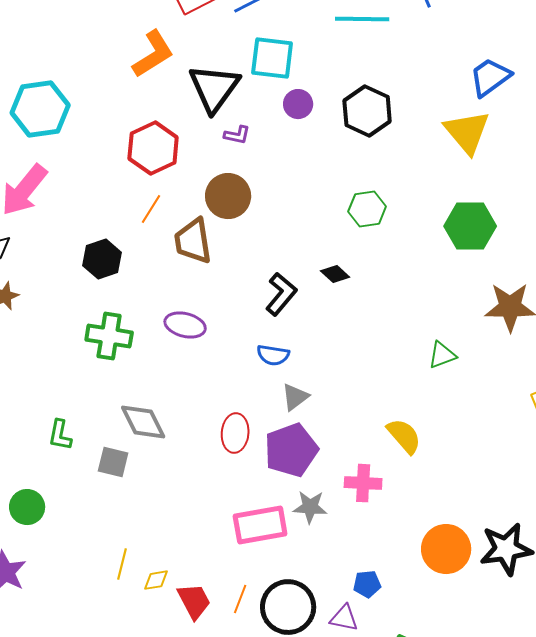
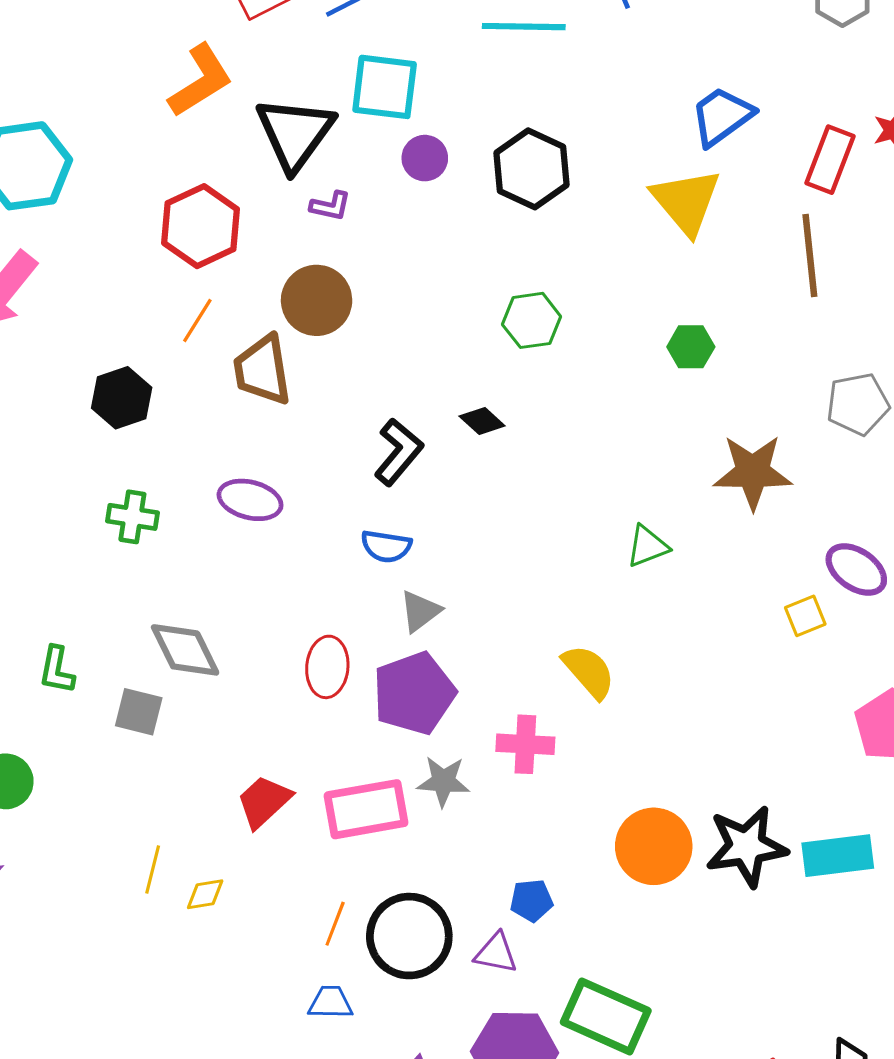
green hexagon: (470, 226) -> (691, 347), size x0.6
green cross: (109, 336) -> (132, 517), size x0.7
red trapezoid: (194, 601) -> (264, 801), moved, turned -105

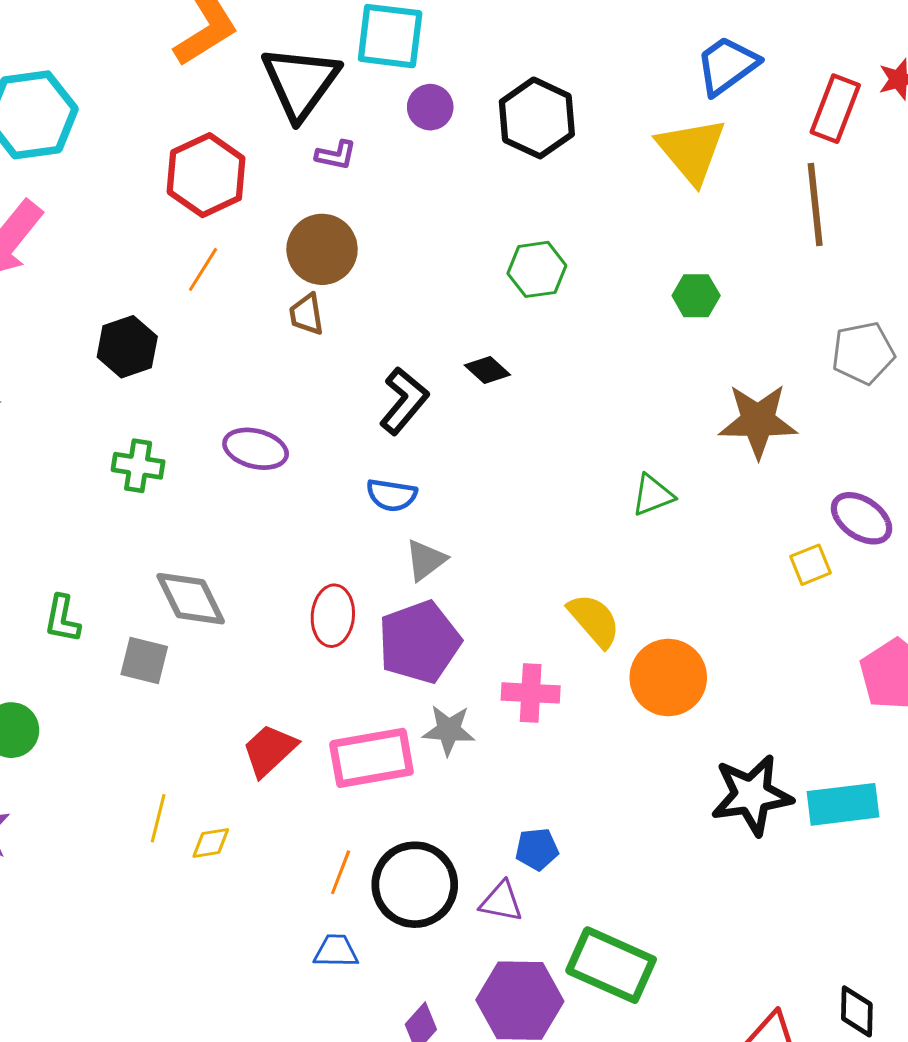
brown trapezoid: (262, 370) -> (307, 314), moved, size x0.6
orange circle: (654, 846) -> (668, 678), moved

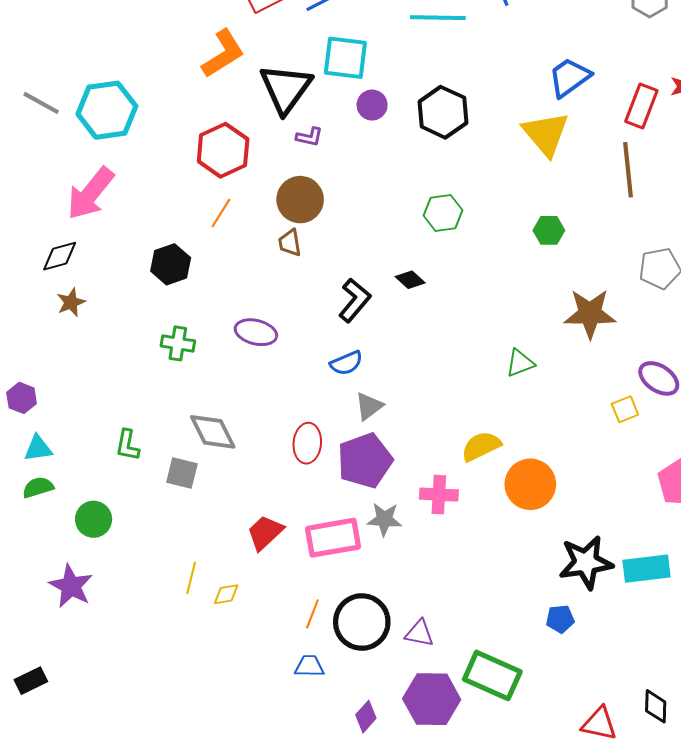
blue semicircle: (392, 495) -> (346, 363), turned -32
yellow semicircle: (594, 620) -> (481, 446), turned -75
blue pentagon: (537, 849) -> (560, 619), moved

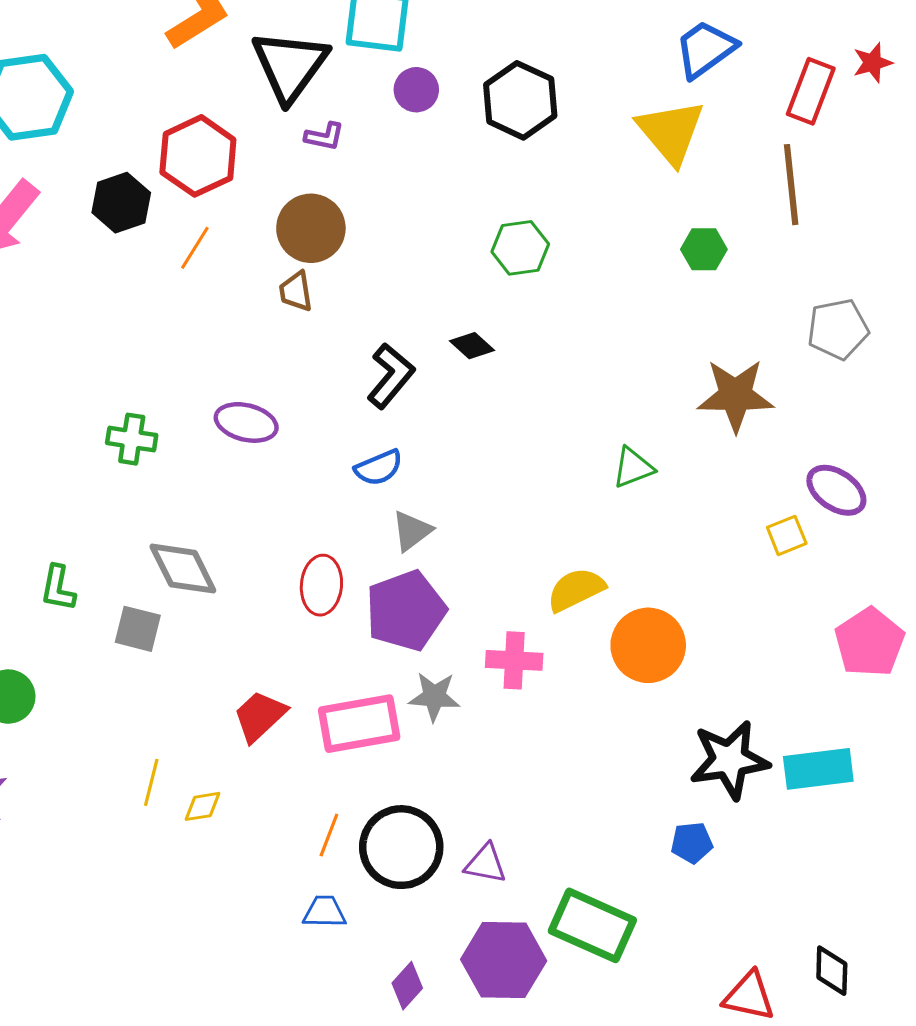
green hexagon: (549, 230) -> (704, 249), moved
black hexagon: (171, 264) -> (121, 203), moved

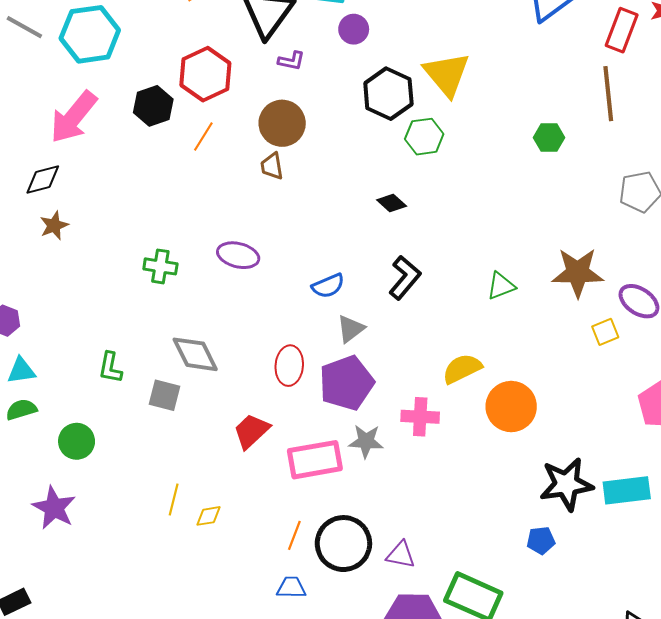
black hexagon: (520, 100) -> (388, 94), moved
yellow triangle: (671, 132) -> (447, 74), moved
black L-shape: (391, 376) -> (405, 278), moved
brown star: (736, 395) -> (578, 273), moved
red trapezoid: (260, 716) -> (251, 431), moved

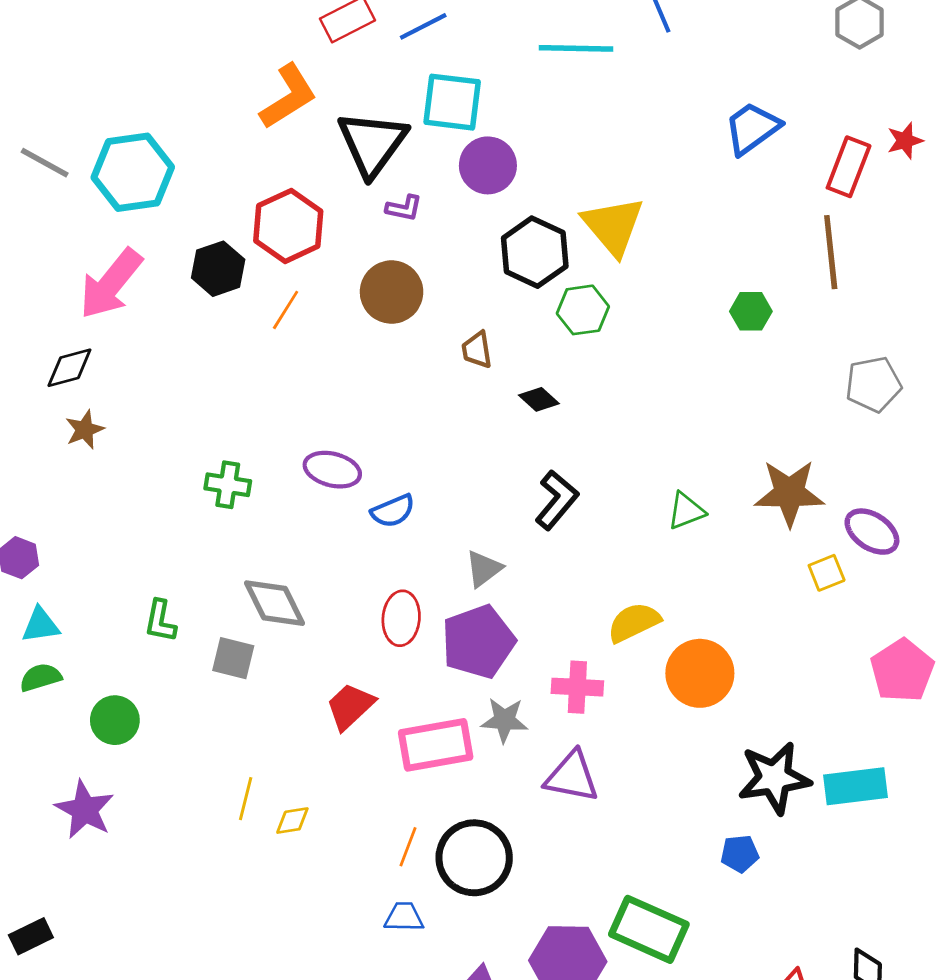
purple circle: (354, 29) -> (488, 165), size x1.4
brown trapezoid: (272, 166) -> (477, 350), moved
blue semicircle: (328, 286) -> (393, 511), moved
purple triangle: (401, 555) -> (572, 777), moved, size x1.4

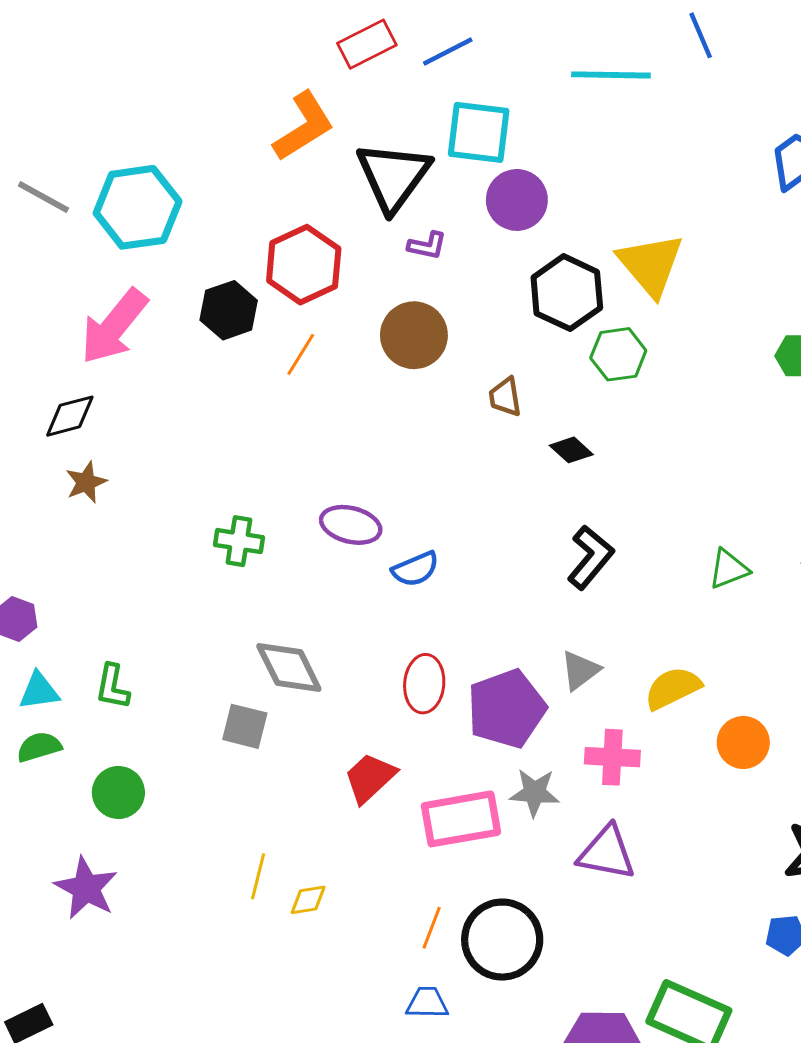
gray triangle: (484, 569) -> (580, 670), moved
green L-shape: (160, 621) -> (113, 687), moved
orange circle: (700, 673) -> (743, 743), size x0.7

